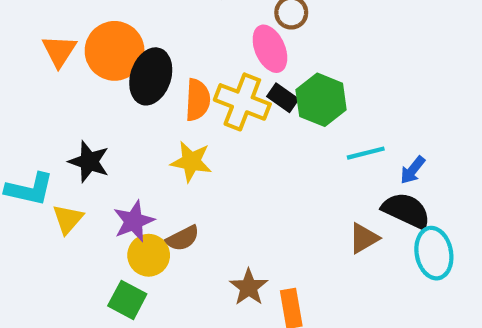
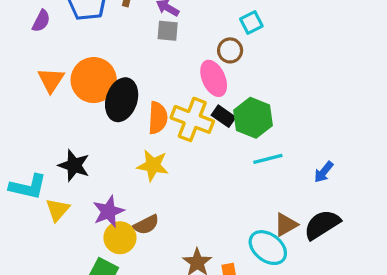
cyan line: (366, 153) -> (268, 159), moved
black semicircle: (406, 211) -> (322, 225), moved, turned -57
cyan ellipse: (434, 253) -> (268, 248), moved, turned -42

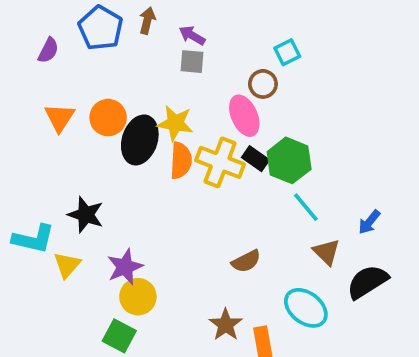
orange circle: (94, 80) -> (108, 118), size x0.7
cyan line: (268, 159) -> (306, 207), turned 64
yellow star: (153, 165) -> (175, 123), moved
brown semicircle: (146, 225) -> (246, 261), moved
brown triangle: (286, 225) -> (326, 252), moved, turned -45

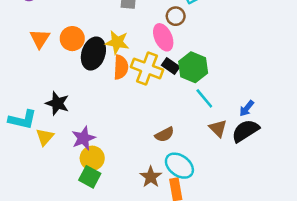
black semicircle: (367, 282) -> (245, 131), moved
cyan ellipse: (306, 308) -> (179, 166), moved
green square: (119, 336) -> (90, 177), moved

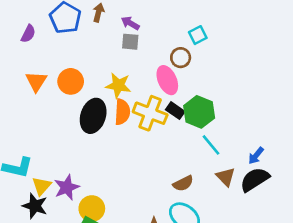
black ellipse: (93, 54) -> (93, 116), moved
black star: (57, 103) -> (35, 206), moved
brown semicircle: (164, 134) -> (183, 183), moved
purple star: (83, 138) -> (67, 187), moved

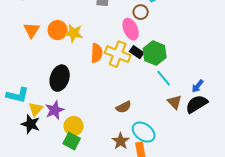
yellow star: (118, 85) -> (74, 33), moved
black ellipse: (93, 116) -> (60, 78), moved
brown semicircle: (183, 183) -> (124, 107), moved

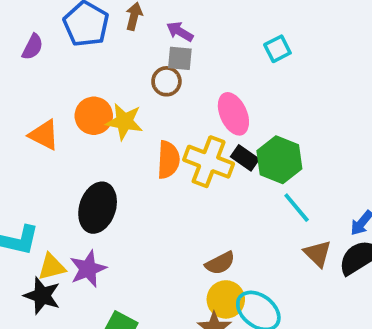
brown circle: (141, 12) -> (166, 81), moved
orange triangle: (32, 30) -> (44, 135), moved, turned -36
yellow triangle: (36, 109) -> (52, 267), turned 35
yellow circle: (74, 126) -> (226, 299), moved

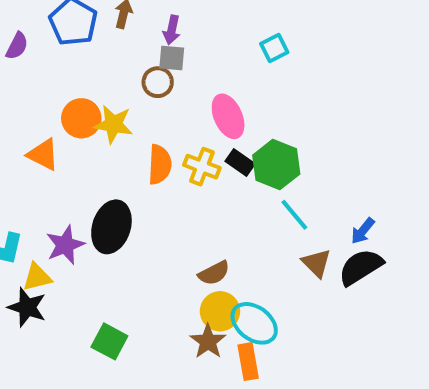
purple arrow: (180, 32) -> (172, 30), turned -108
orange triangle: (44, 135) -> (43, 155), moved
yellow cross: (209, 162) -> (202, 167), size x0.7
black ellipse: (98, 208) -> (111, 227), moved
purple star: (88, 269) -> (65, 245), moved

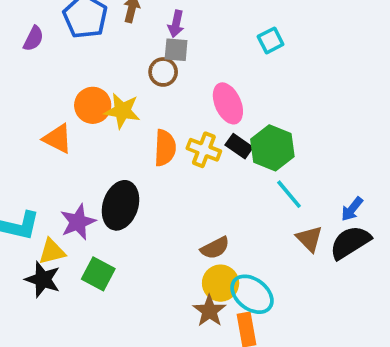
green square: (109, 341) -> (98, 274), moved

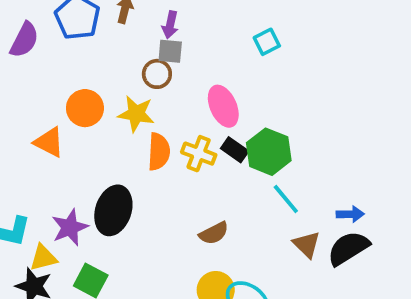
purple semicircle: (33, 39) -> (24, 40), size x1.4
yellow star: (122, 111) -> (136, 114), moved
blue arrow: (352, 209) -> (350, 214), turned -130
brown semicircle: (215, 248) -> (214, 233), moved

